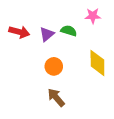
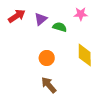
red arrow: (19, 32) -> (17, 16), moved, turned -48
purple triangle: (47, 34) -> (41, 19), moved

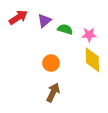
pink star: (81, 14) -> (89, 35), moved
brown arrow: (49, 85) -> (53, 92), turned 66

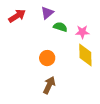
purple triangle: (44, 21) -> (47, 13), moved

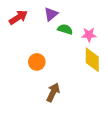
orange circle: (47, 58) -> (37, 62), moved

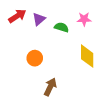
purple triangle: (51, 14) -> (39, 19), moved
pink star: (89, 35) -> (84, 19), moved

